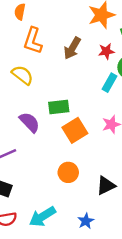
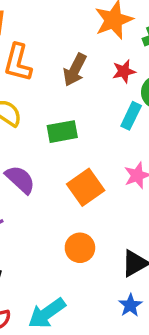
green rectangle: (59, 107) -> (62, 132), moved
blue star: (86, 221) -> (130, 305), moved

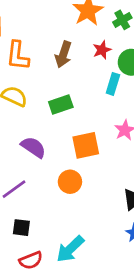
orange square: (86, 187) -> (86, 145), turned 32
orange circle: (80, 248) -> (70, 182), moved

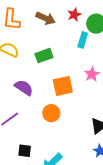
brown arrow: (63, 54) -> (46, 18), turned -84
black square: (21, 228) -> (25, 151), moved

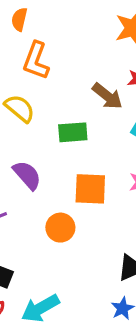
brown arrow: (46, 18) -> (107, 96), moved

